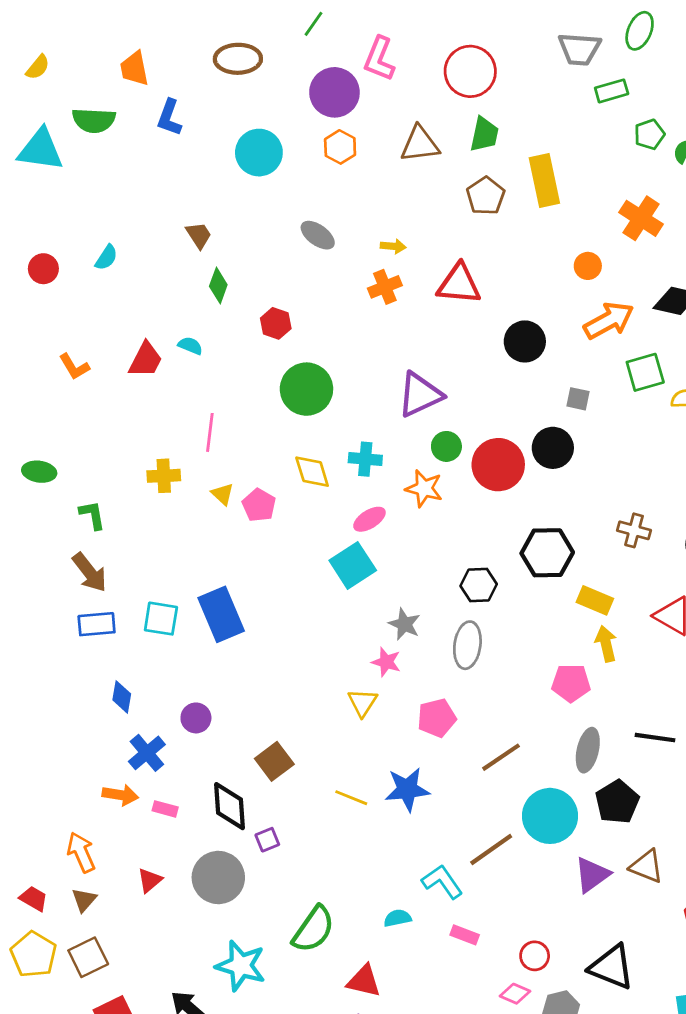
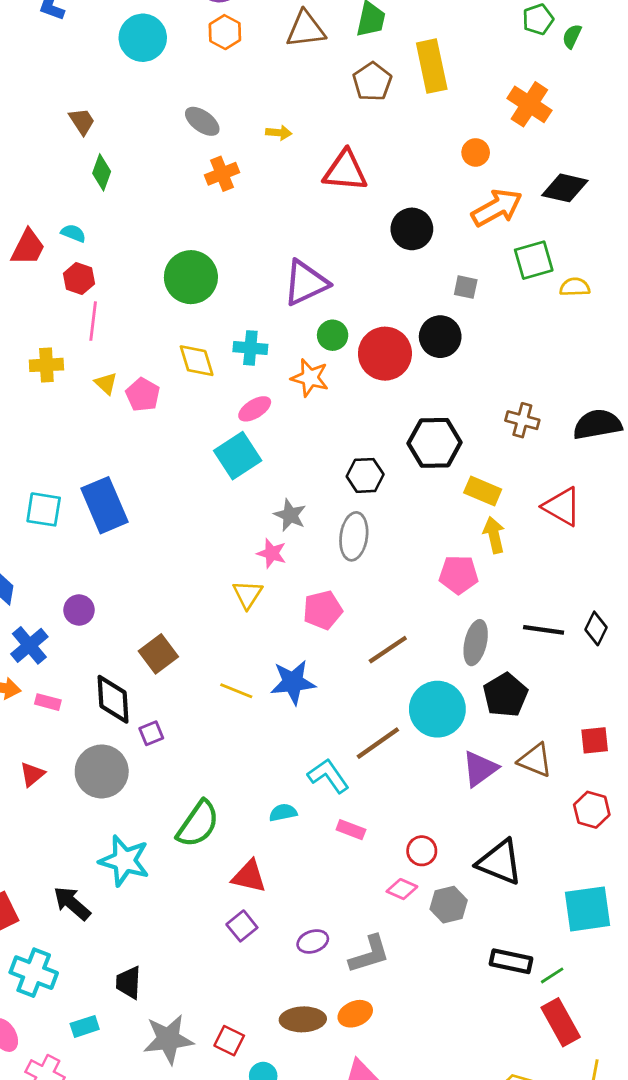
orange cross: (385, 287) -> (222, 174), moved
red hexagon: (276, 323) -> (79, 279), moved

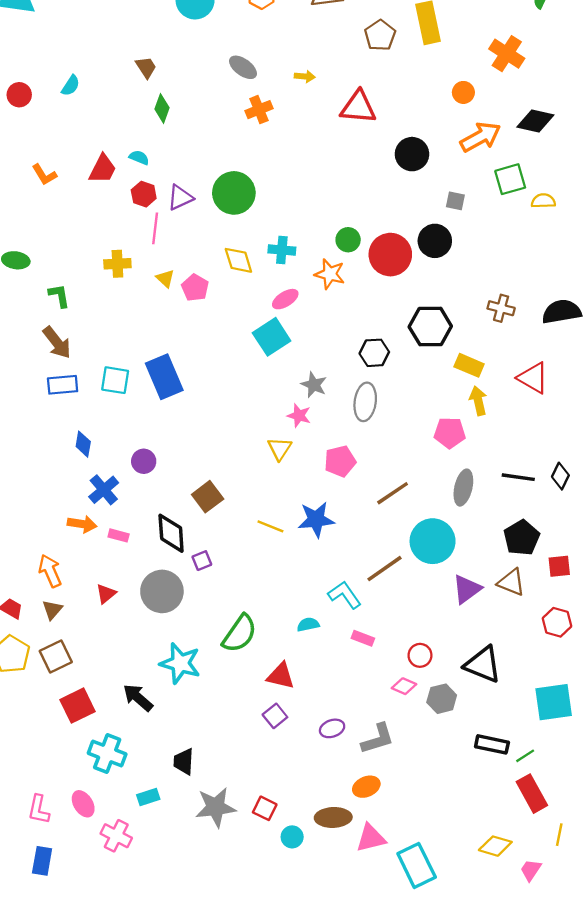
purple triangle: (306, 283) -> (180, 197), moved, size x0.7
black pentagon: (505, 695) -> (522, 538), moved
brown ellipse: (303, 1019) -> (333, 817), moved

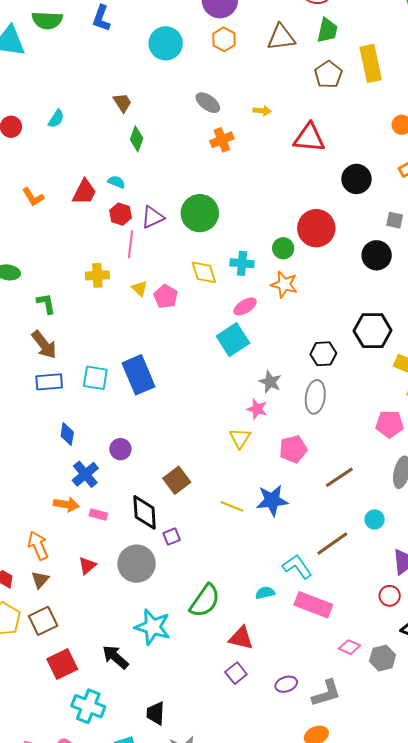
green circle: (348, 240) -> (283, 248), moved
red circle: (390, 255) -> (316, 228), moved
cyan circle: (433, 541) -> (375, 519), size x0.5
pink rectangle: (363, 638) -> (313, 605), size x1.8
red circle: (420, 655) -> (390, 596), moved

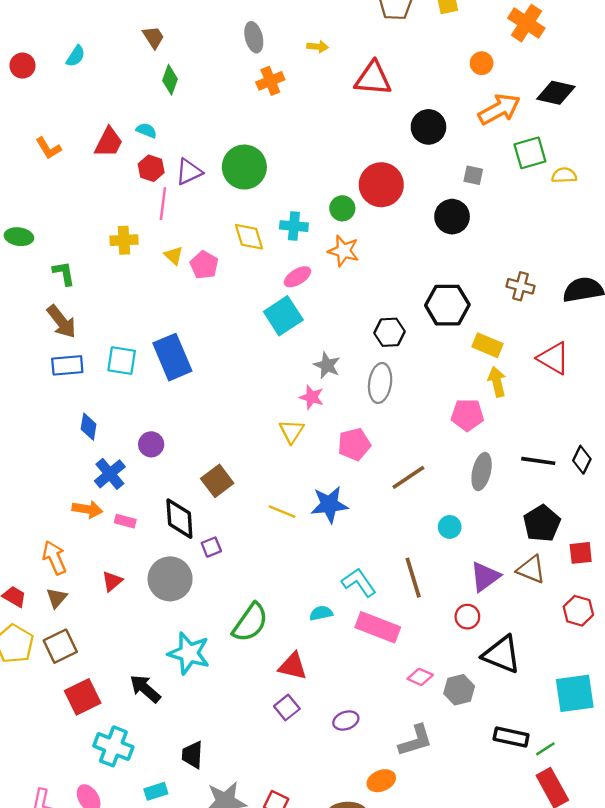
gray ellipse: (208, 103) -> (254, 37), turned 40
brown line: (332, 544) -> (413, 578), moved, turned -72
gray L-shape: (326, 693) -> (415, 741), moved

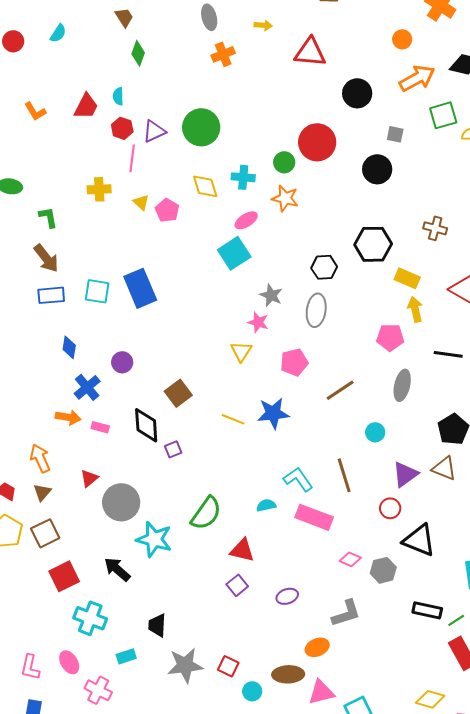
cyan semicircle: (146, 130) -> (118, 96), turned -114
black line: (538, 461) -> (448, 354), moved
gray circle: (170, 579) -> (121, 502), moved

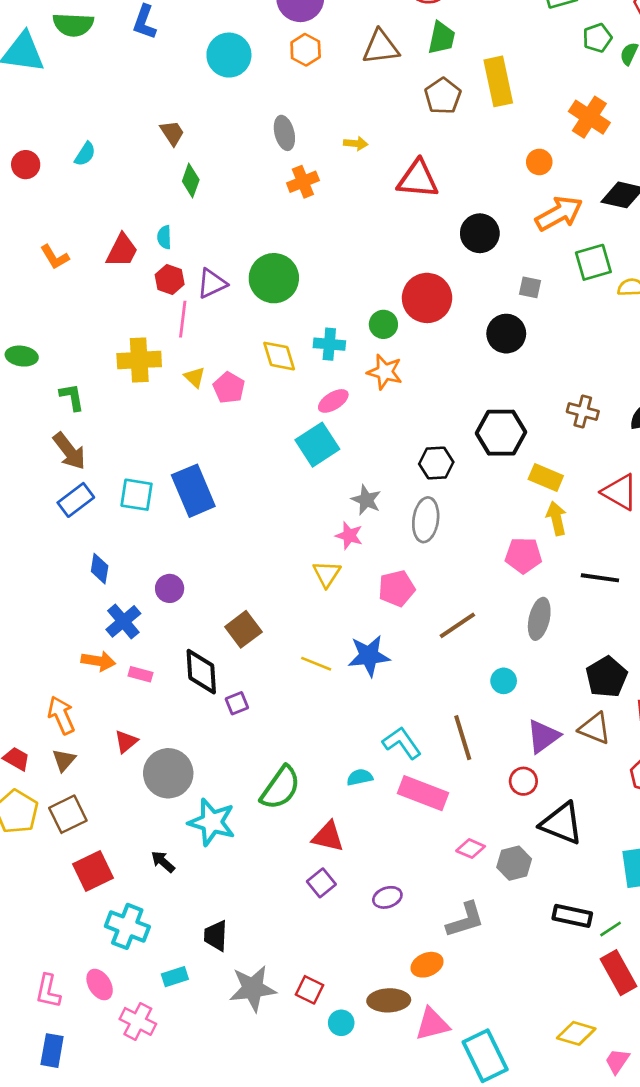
yellow cross: (99, 189) -> (139, 360), size x1.4
blue rectangle: (51, 295) -> (76, 500), turned -32
black arrow: (117, 569) -> (163, 862), size x0.7

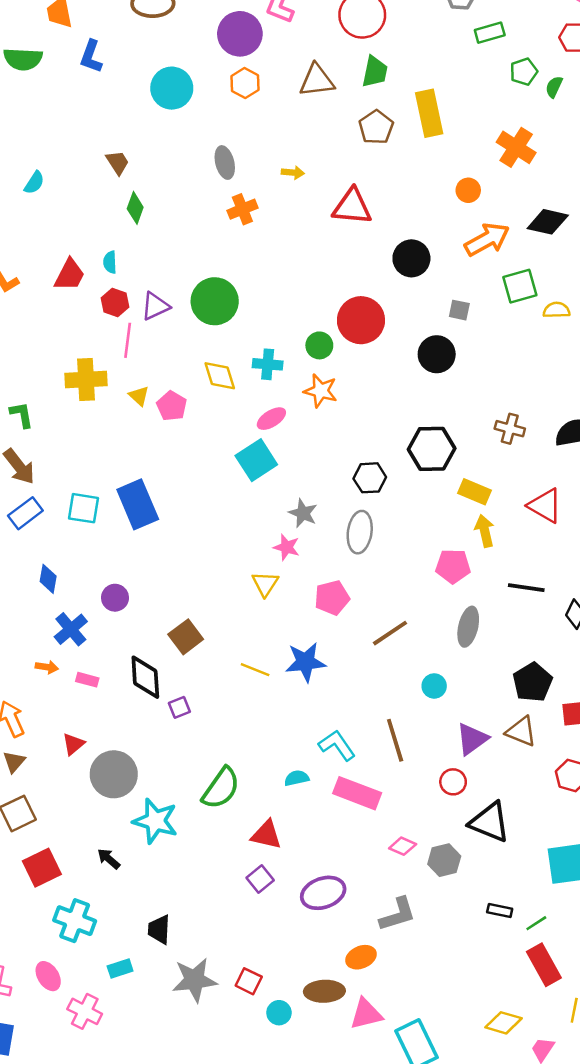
orange arrow: (98, 661) -> (47, 667), size x0.7
purple ellipse: (387, 897) -> (323, 893), size x1.6
black rectangle: (572, 916) -> (500, 911), size x0.7

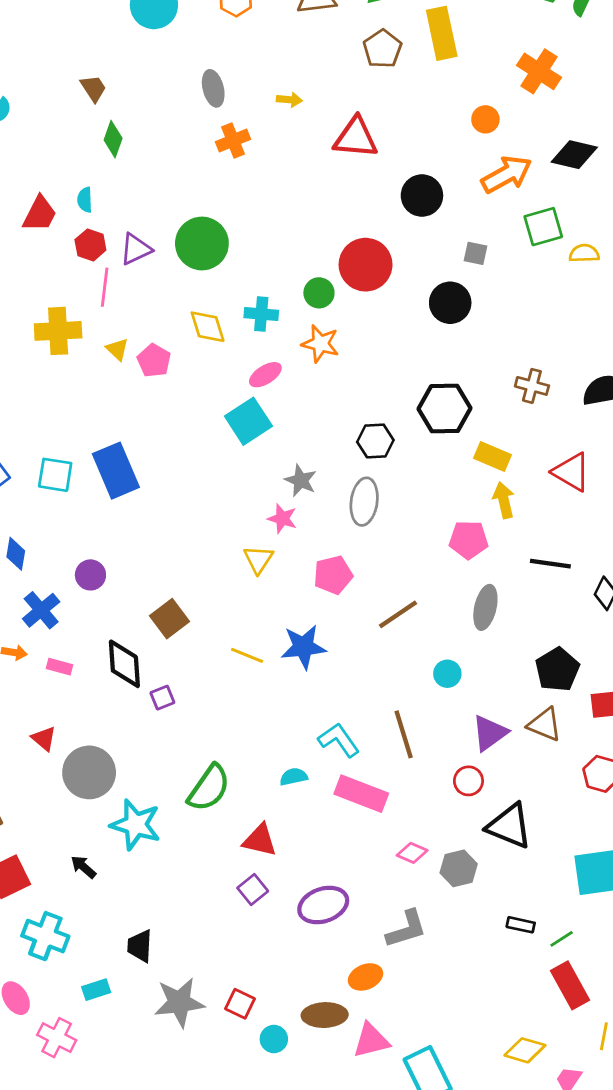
red triangle: (73, 744) -> (44, 739), turned -40

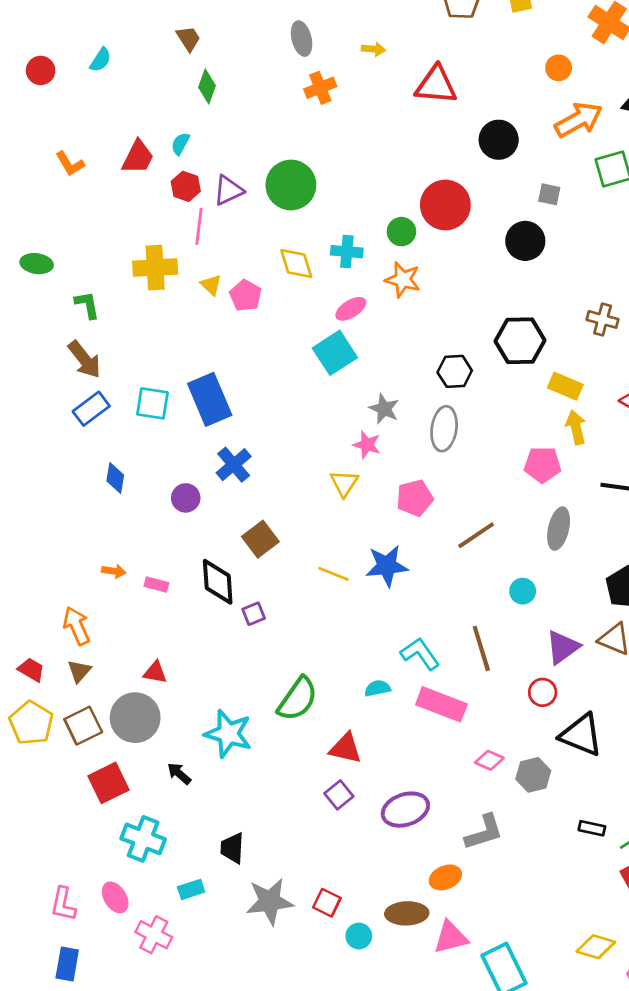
cyan semicircle: (85, 200) -> (180, 144), turned 30
blue cross: (41, 610) -> (234, 465), moved
red triangle: (44, 739) -> (155, 672), moved, turned -30
gray circle: (89, 772) -> (135, 718), moved

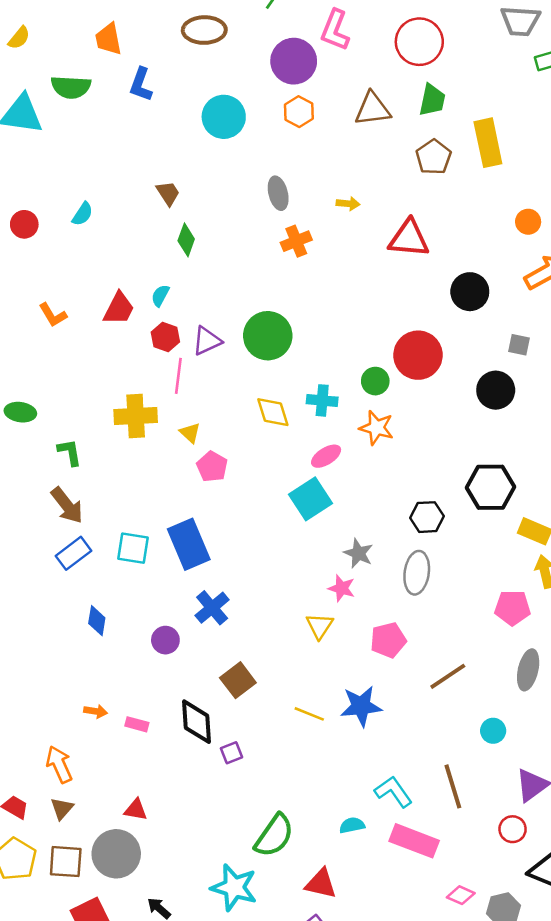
pink pentagon: (246, 296) -> (212, 467), moved
brown square: (83, 726) -> (66, 862), turned 30
cyan star: (228, 734) -> (234, 887), moved

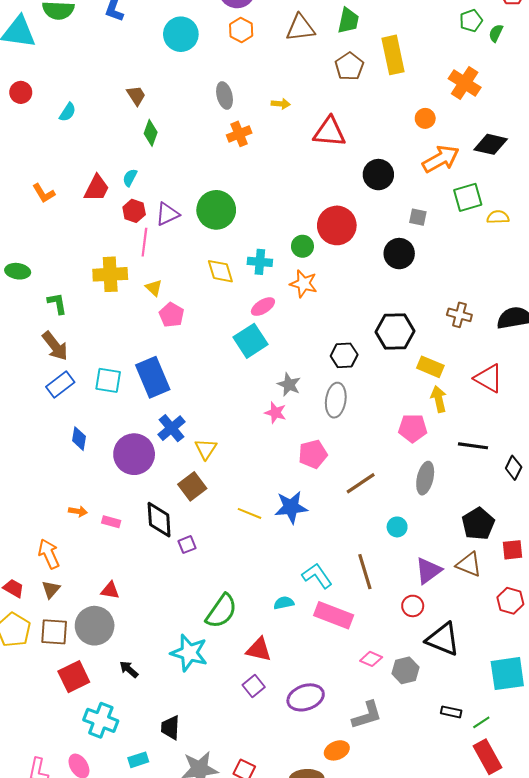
red circle: (24, 224) -> (21, 92), moved
yellow triangle: (320, 626) -> (206, 449), moved
purple circle: (165, 640) -> (134, 454), size x1.8

